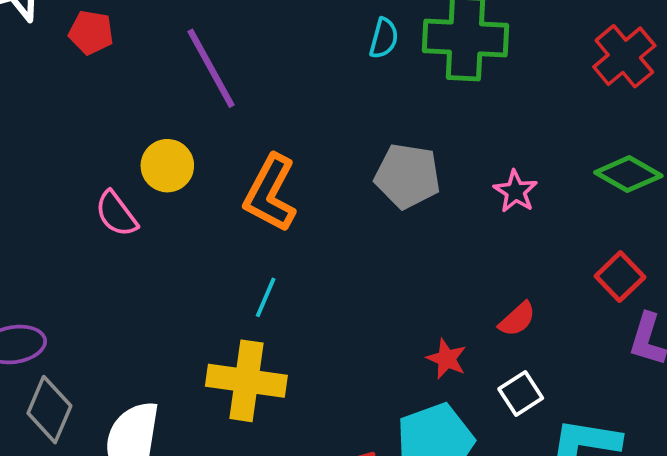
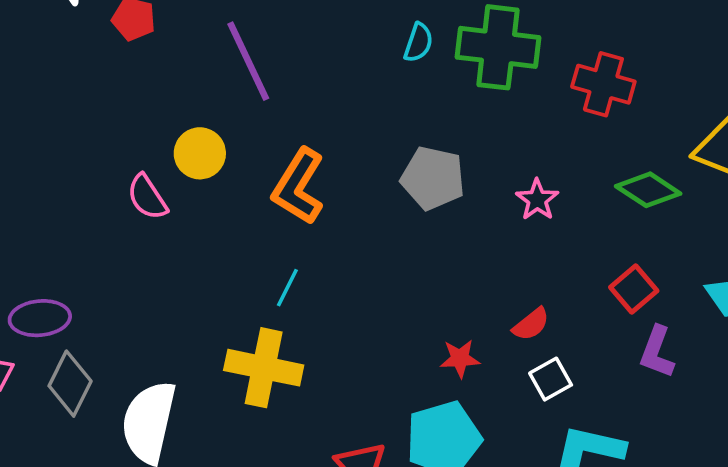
red cross: (624, 56) -> (603, 84), moved, turned -38
red star: (447, 359) -> (460, 359), turned -30
white square: (521, 394) -> (551, 379), moved

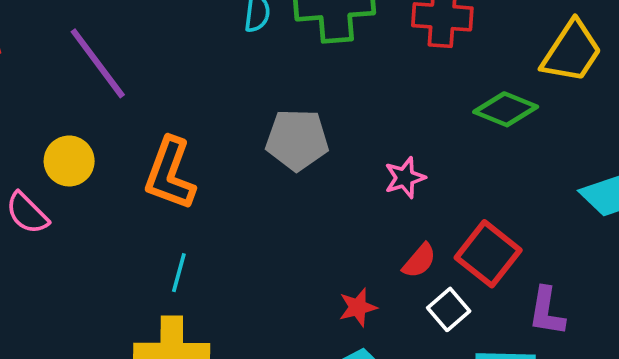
pink star: (537, 200) -> (405, 178), moved, turned 30
red square: (634, 289) -> (488, 254), moved, size x1.4
purple L-shape: (657, 352) -> (547, 311), moved

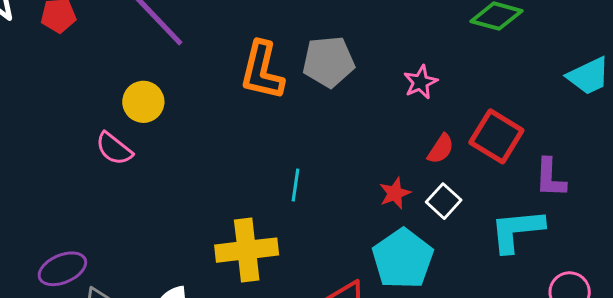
orange L-shape: (170, 174) -> (262, 71), moved
cyan line: (179, 273) -> (295, 185), moved
white square: (449, 309) -> (444, 201), moved

